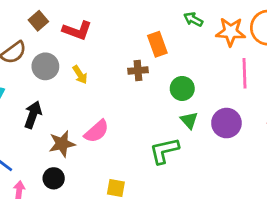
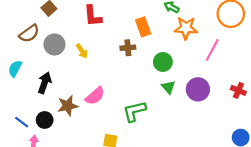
red L-shape: (77, 30) -> (93, 16), moved, turned 65
orange star: (231, 32) -> (186, 28), moved
pink line: (244, 73) -> (212, 50), turned 30
green L-shape: (164, 151) -> (134, 111), moved
black circle: (54, 178) -> (45, 120), moved

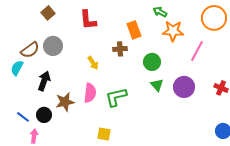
brown semicircle: (29, 33) -> (30, 50), moved
yellow arrow: (82, 51) -> (93, 63), moved
pink semicircle: (95, 96) -> (90, 93), turned -42
green L-shape: (134, 111) -> (116, 97), moved

